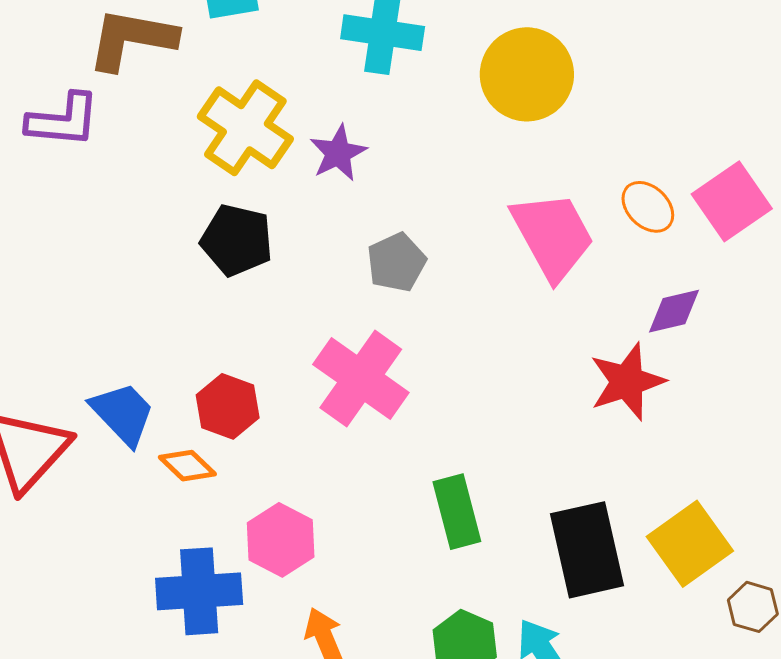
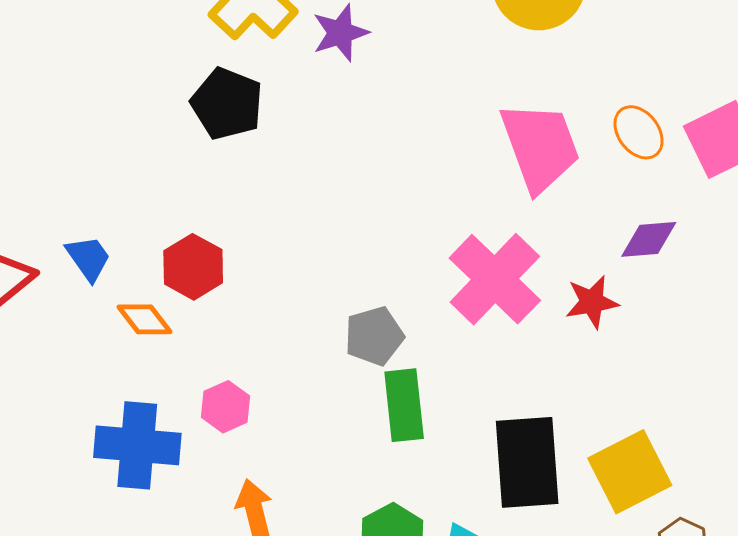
gray pentagon: (396, 262) -> (374, 336), moved
pink cross: (361, 378) -> (495, 279), moved
red star: (627, 382) -> (592, 302), size x0.7
blue trapezoid: (123, 414) -> (88, 258), size x0.7
pink hexagon: (281, 540) -> (226, 407), size x0.7

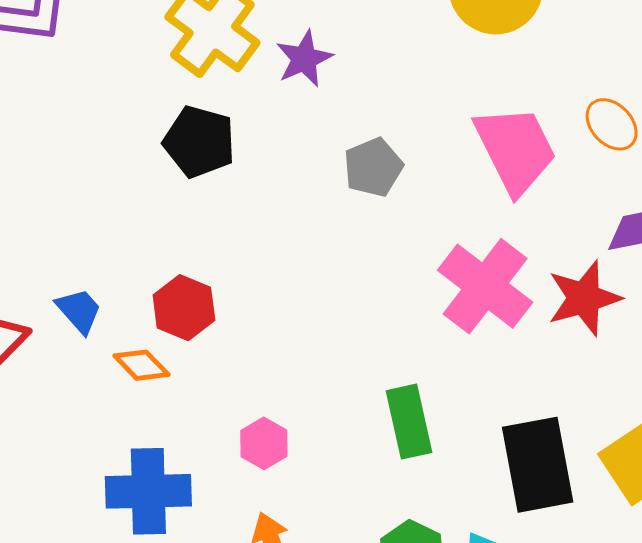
red star: (592, 302) -> (584, 298), size x1.4
gray pentagon: (374, 336) -> (373, 167), moved
pink hexagon: (226, 407) -> (264, 443), moved

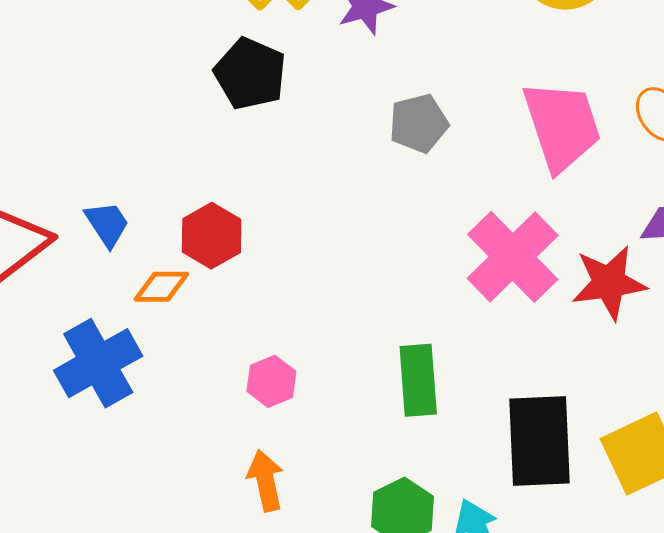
orange diamond: (141, 365) -> (161, 287), turned -54
blue cross: (148, 491) -> (98, 363), moved, turned -36

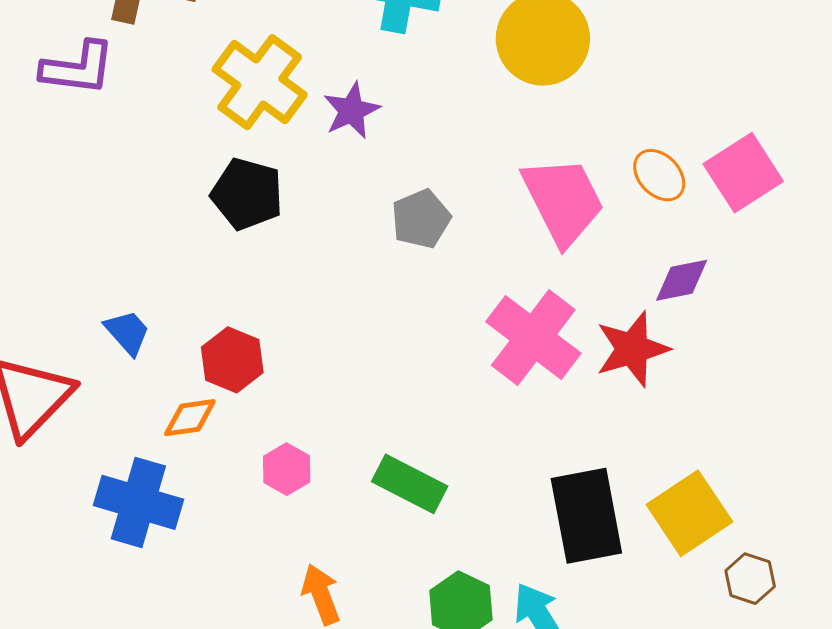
blue trapezoid: (107, 224) -> (127, 332), moved
blue cross: (98, 363) -> (138, 502), turned -36
green rectangle: (418, 380) -> (410, 484), moved, turned -50
pink hexagon: (271, 381) -> (287, 469), moved

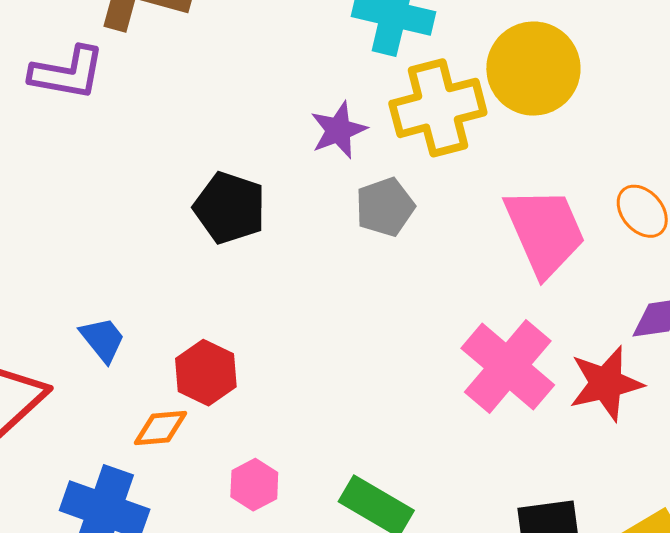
yellow cross: (260, 82) -> (438, 108), moved, turned 36
gray pentagon: (421, 219) -> (385, 207), moved

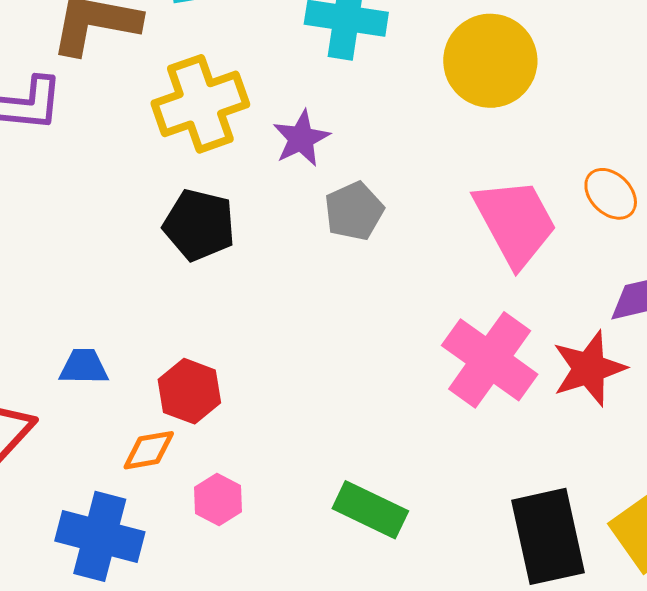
yellow cross: (438, 108) -> (200, 104), moved
blue trapezoid: (103, 339) -> (84, 367), turned -46
pink hexagon: (254, 485) -> (218, 500), moved

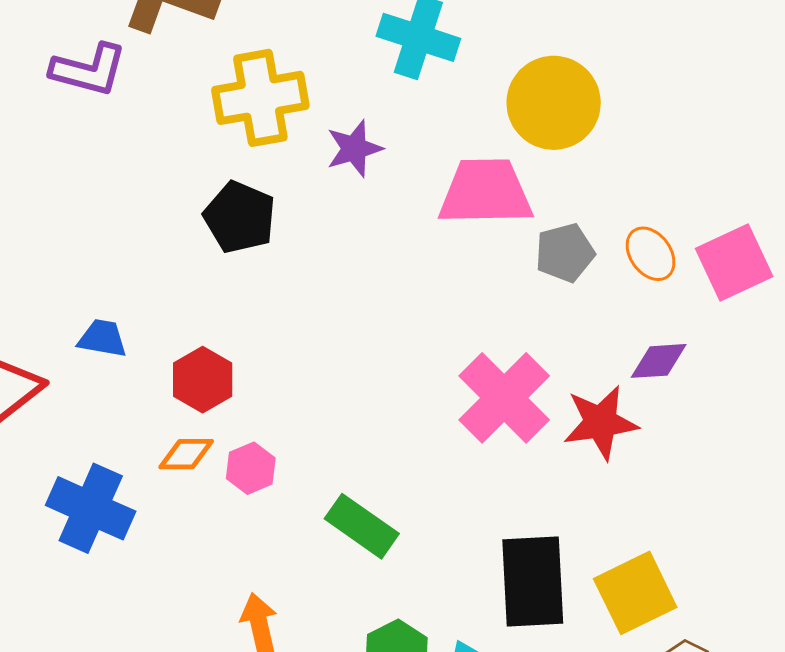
gray pentagon: (354, 211) -> (565, 253), moved
pink trapezoid: (515, 222) -> (485, 192), moved, turned -72
orange diamond: (149, 450) -> (186, 454), moved
pink hexagon: (218, 500) -> (251, 468), moved

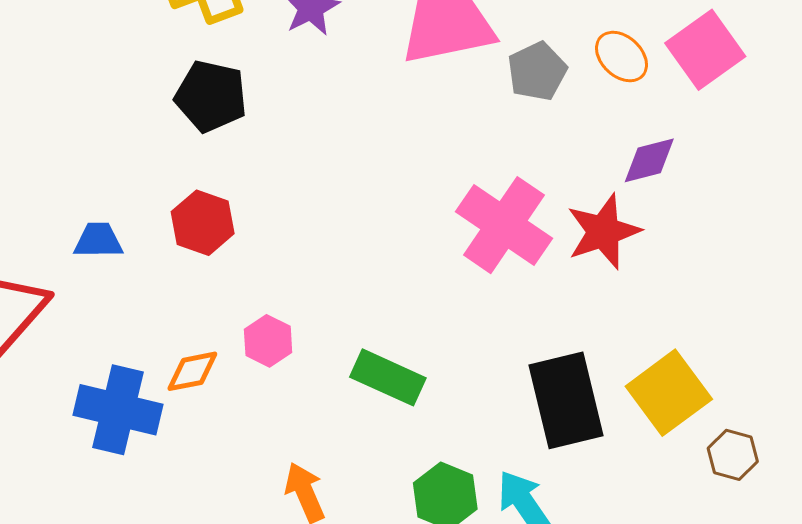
red hexagon: (203, 380) -> (203, 223), moved
orange diamond: (186, 454) -> (192, 371), moved

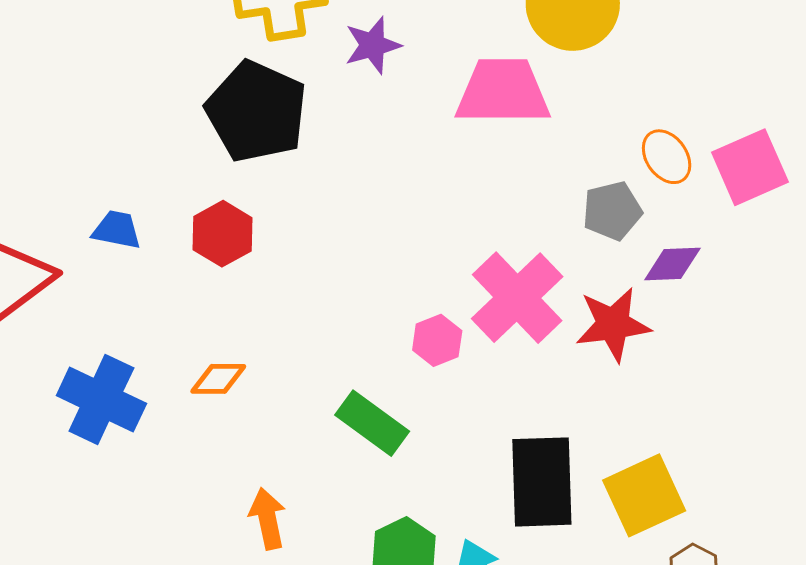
gray pentagon: (537, 71) -> (612, 211), moved
black pentagon: (211, 96) -> (256, 112), size x1.4
pink hexagon: (268, 341) -> (437, 340), moved
orange diamond: (192, 371) -> (218, 379), moved

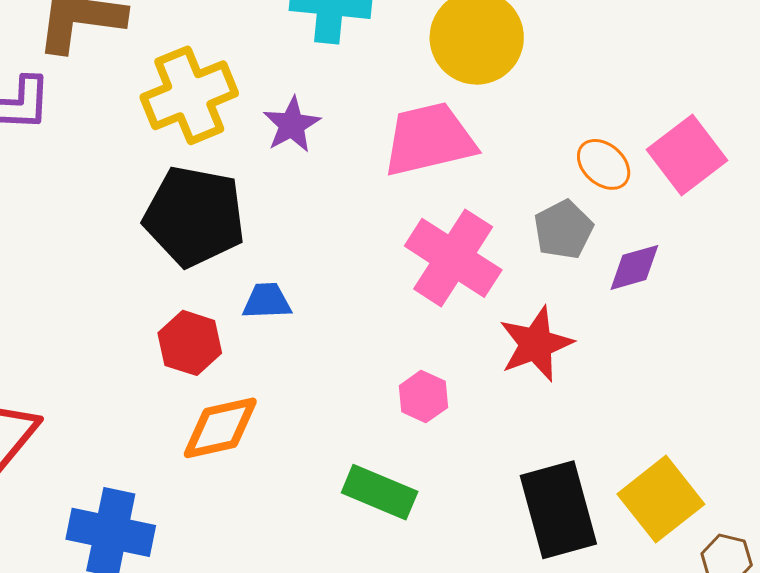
blue trapezoid: (117, 230) -> (267, 301), moved
pink cross: (517, 298) -> (453, 258), moved
red star: (613, 324) -> (536, 344), moved
orange diamond: (218, 379) -> (220, 428), moved, size x1.5

